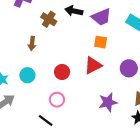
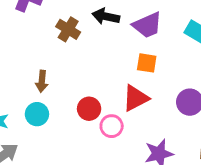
brown arrow: (32, 44) -> (42, 81), moved
pink circle: (57, 100) -> (112, 126), moved

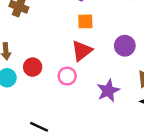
red circle: (89, 109) -> (33, 67), moved

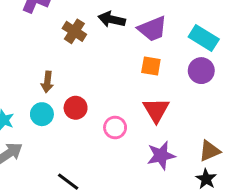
purple circle: (125, 46) -> (201, 71), moved
red triangle: (82, 51) -> (156, 110), moved, turned -35

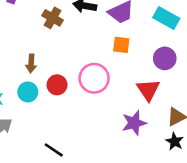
purple circle: (201, 71) -> (165, 58), moved
red triangle: (156, 110) -> (148, 90), moved
pink circle: (115, 127) -> (94, 78), moved, size x1.5

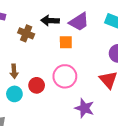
orange square: (121, 45) -> (66, 42), moved
purple star: (134, 123) -> (84, 108), moved, turned -30

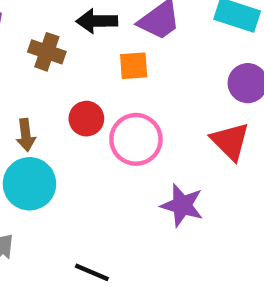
red circle: (37, 85) -> (86, 119), moved
cyan circle: (14, 94) -> (29, 184), size x1.5

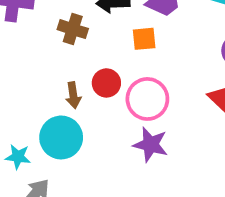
brown arrow: (26, 135) -> (73, 95), moved
purple star: (182, 205) -> (150, 145), moved

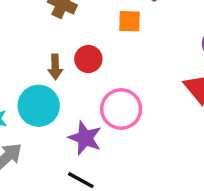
pink circle: (147, 99) -> (121, 109), moved
purple star: (150, 145) -> (85, 138), moved

